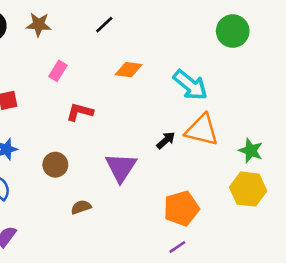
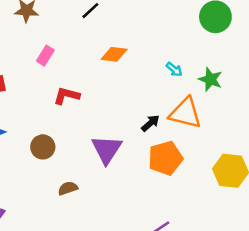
cyan arrow: (190, 85) -> (174, 69), size x0.5
green star: (251, 151) -> (210, 79), moved
orange pentagon: (181, 208) -> (165, 158), moved

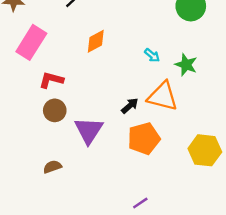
orange diamond: (114, 54) -> (96, 41), turned -35
pink rectangle: (45, 56) -> (31, 42), size x1.8
brown circle: (43, 147) -> (55, 110), moved

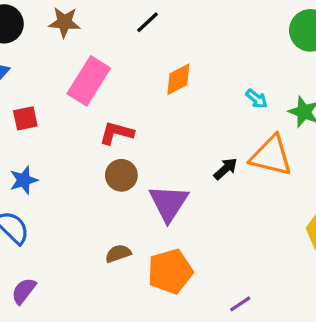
orange pentagon: (144, 139) -> (170, 271), moved

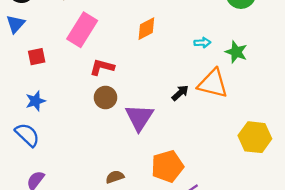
cyan arrow: (257, 99) -> (202, 43), turned -42
brown semicircle: (118, 253) -> (115, 177), moved
orange pentagon: (170, 271) -> (167, 166), moved

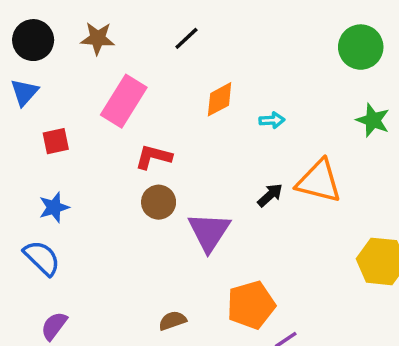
cyan arrow: (202, 43) -> (272, 120), moved
green star: (236, 52) -> (373, 120), moved

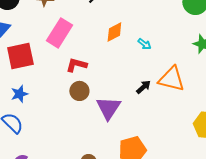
cyan arrow: (272, 120) -> (144, 44), turned 40
red square: (56, 141) -> (20, 56), size x1.8

